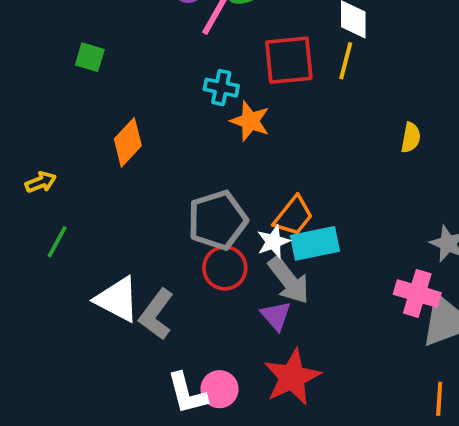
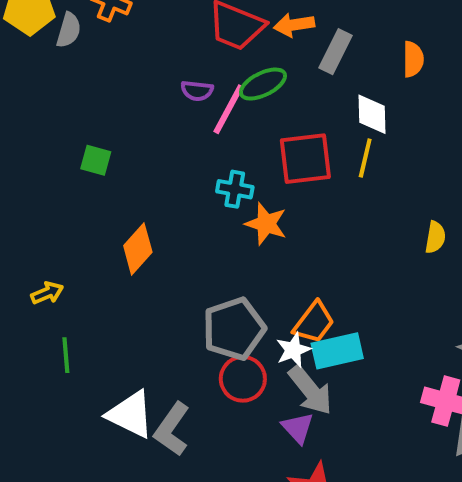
green line: (57, 242) -> (66, 355), turned -32

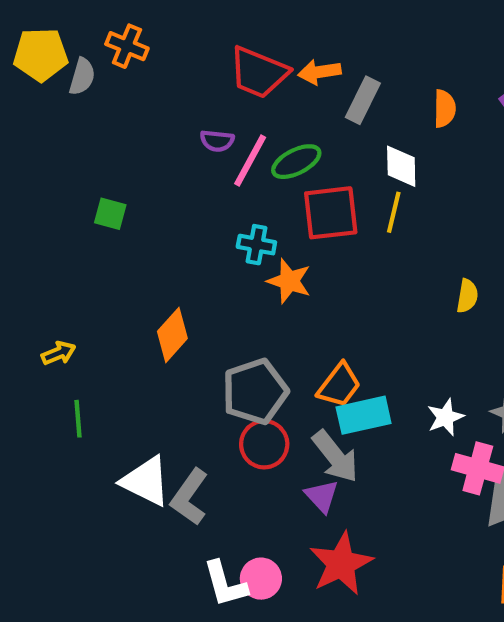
green ellipse: (263, 84) -> (296, 162), moved
orange diamond: (138, 249) -> (172, 335), moved
white star: (293, 350) -> (445, 417), moved

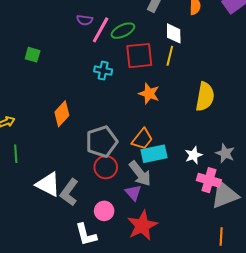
orange star: (289, 281) -> (149, 94), moved
yellow semicircle: (467, 296) -> (205, 97), size x1.8
pink circle: (261, 579) -> (104, 211), moved

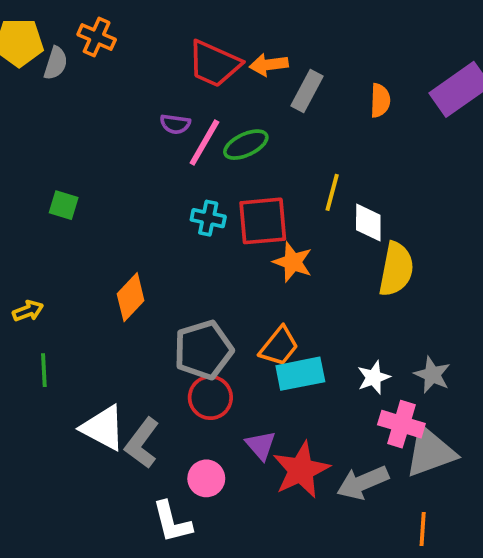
white diamond: (174, 33) -> (368, 222), moved
green square: (33, 55) -> (64, 205), moved
red square: (139, 56) -> (263, 221), moved
gray arrow: (140, 174) -> (363, 483), moved, turned 104
red star: (142, 225) -> (301, 470), moved

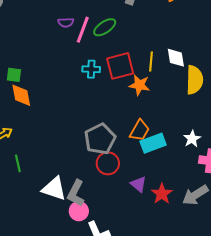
yellow line: (332, 192) -> (151, 61), moved
orange diamond: (131, 297) -> (21, 95), moved, turned -45
red star: (301, 470) -> (162, 194), size x0.7
pink circle: (206, 478) -> (79, 211), moved

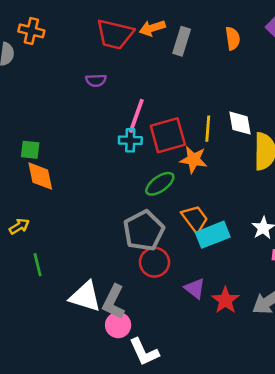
green ellipse: (105, 27) -> (160, 184), moved
pink line: (83, 30) -> (136, 116), moved
orange trapezoid: (140, 131) -> (195, 219), turned -65

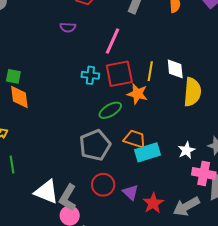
pink line: (136, 116) -> (113, 41), moved
orange trapezoid: (195, 219) -> (135, 139), turned -40
red circle: (154, 262) -> (103, 185), moved

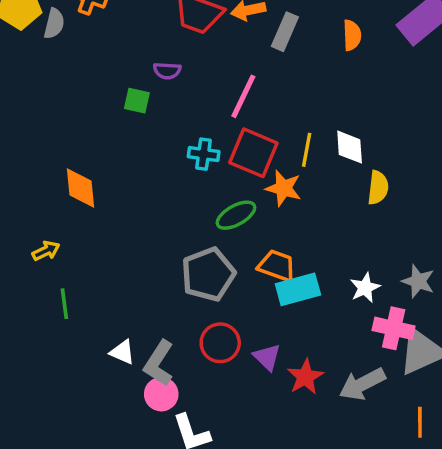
red square: (119, 74) -> (253, 153), turned 32
green square: (13, 76) -> (137, 101), moved
yellow semicircle: (192, 92) -> (378, 188), size x0.7
white triangle: (46, 192) -> (122, 352), size x0.6

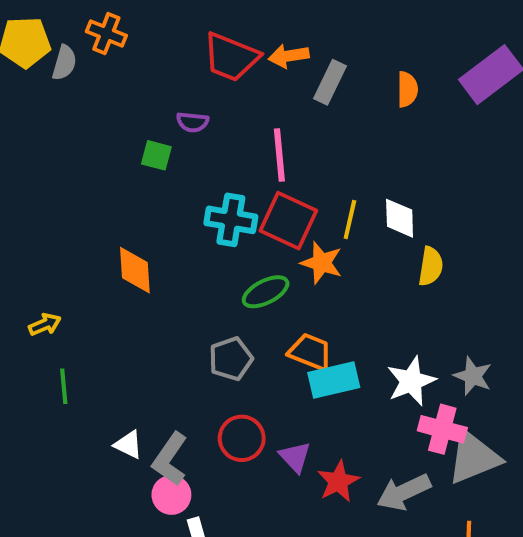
pink line: (243, 96) -> (279, 155), turned -33
cyan cross: (204, 154) -> (231, 220), size x1.4
orange diamond: (81, 188) -> (135, 270), moved
gray pentagon: (208, 274) -> (231, 359), size x0.7
white star: (365, 288) -> (411, 381), size x1.4

